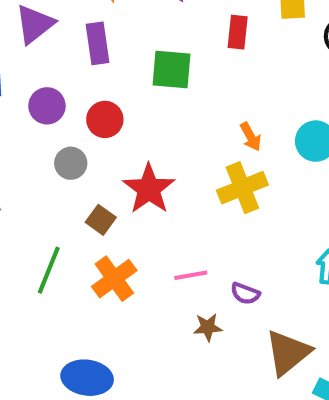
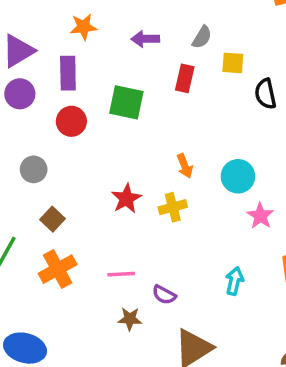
purple circle: (47, 106) -> (20, 94), moved
red circle: (105, 119) -> (71, 121), moved
yellow cross: (242, 188) -> (173, 207), size x0.7
red star: (149, 189) -> (126, 199), moved, size x0.7

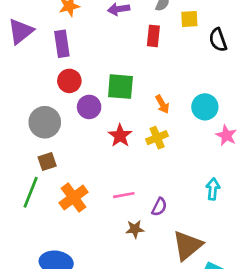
purple circle: (20, 94) -> (89, 107), moved
green square: (126, 102) -> (120, 87), moved
gray circle: (34, 169) -> (45, 122), size x1.5
brown square: (52, 219) -> (47, 161), moved, turned 36
purple semicircle: (164, 295) -> (159, 207), turned -84

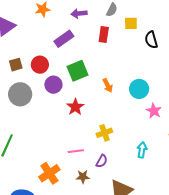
purple rectangle: (62, 44) -> (64, 39), moved, turned 60
green square: (120, 87) -> (77, 71), turned -30
yellow cross: (157, 138) -> (104, 133), moved
brown square: (47, 161) -> (16, 65), moved
orange cross: (74, 198) -> (49, 173), moved

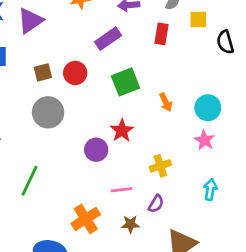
purple circle: (53, 85) -> (96, 150), moved
pink star: (154, 111) -> (204, 140), moved

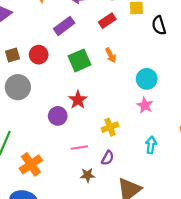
red rectangle: (161, 34) -> (107, 21), turned 49
orange arrow: (166, 102) -> (111, 55), moved
orange cross: (86, 219) -> (31, 164), moved

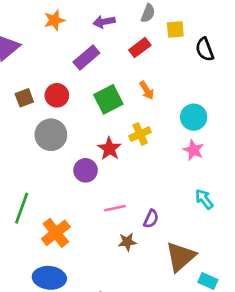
gray circle: (18, 87) -> (51, 135), moved
yellow cross: (110, 127) -> (140, 134), moved
cyan arrow: (151, 145) -> (204, 199), turned -42

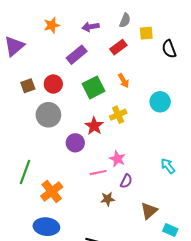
pink star: (193, 150) -> (117, 159), moved
brown triangle: (181, 257) -> (149, 211), size x0.7

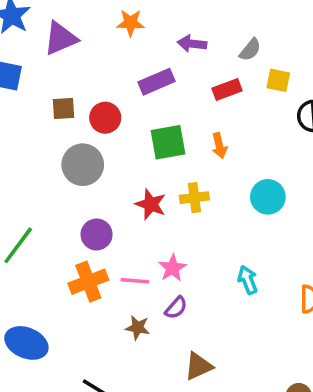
red star: (94, 126) -> (151, 204), turned -30
purple circle: (75, 143) -> (97, 234), moved
cyan arrow: (168, 166) -> (248, 280), moved
orange cross: (52, 192) -> (88, 282), moved

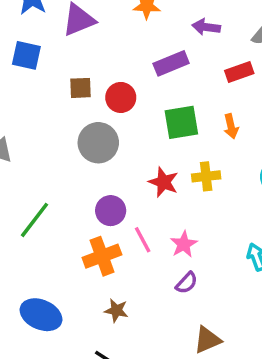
pink line: (135, 281) -> (143, 240), moved, turned 56
brown star: (138, 328) -> (116, 310), moved

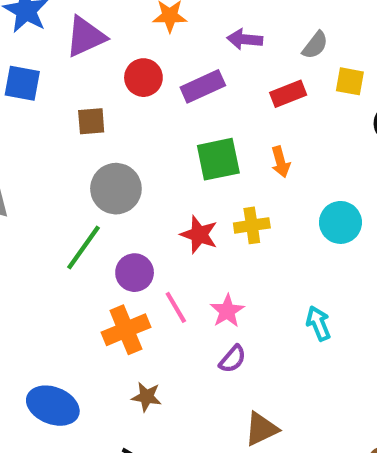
red circle: (121, 97) -> (143, 78), moved
green line: (34, 220) -> (83, 247), moved

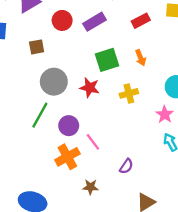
red star: (199, 235) -> (90, 88), moved
pink star: (227, 311) -> (165, 114), moved
brown star: (146, 397) -> (90, 187), moved

